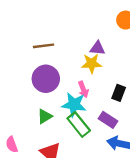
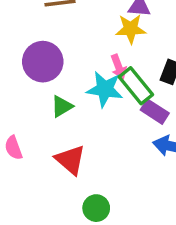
purple circle: (46, 79) -> (43, 62), moved
green rectangle: (79, 125) -> (136, 86), moved

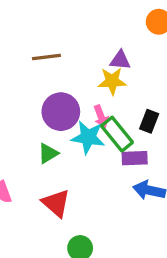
purple circle: (43, 62) -> (61, 112), moved
purple rectangle: (155, 112) -> (135, 158), turned -35

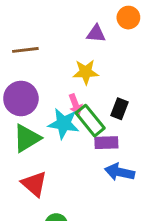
purple triangle: (120, 60) -> (96, 34), moved
purple circle: (61, 112) -> (21, 98), moved
green triangle: (48, 153) -> (27, 138), size x1.5

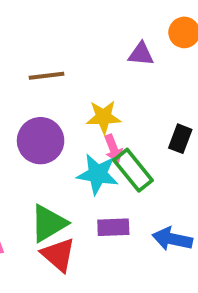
yellow star: (86, 72) -> (104, 117), moved
black rectangle: (120, 109) -> (180, 139), moved
green triangle: (27, 138) -> (48, 223), moved
purple rectangle: (106, 143) -> (113, 227), moved

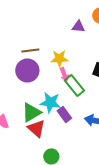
brown line: (46, 76) -> (30, 50), moved
cyan star: (98, 174) -> (50, 102), moved
purple rectangle: (113, 227) -> (64, 114), turned 56

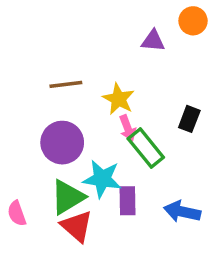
yellow star: (59, 58) -> (119, 99), turned 30
purple circle: (27, 70) -> (62, 143), moved
purple rectangle: (64, 114) -> (128, 201), turned 35

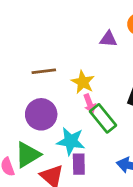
green triangle: (68, 197) -> (28, 155), moved
purple rectangle: (128, 201) -> (79, 164), moved

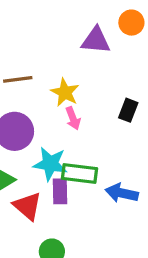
purple triangle: (108, 39) -> (96, 40), size x1.4
green rectangle: (103, 118) -> (79, 174), moved, turned -44

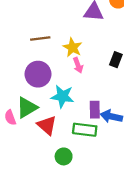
green rectangle: (79, 174) -> (85, 130), moved
purple rectangle: (60, 191) -> (95, 110), moved

